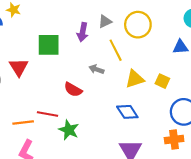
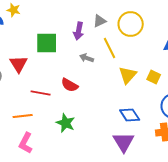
gray arrow: (96, 69) -> (87, 58), moved
yellow triangle: (135, 79) -> (128, 75), turned -30
blue diamond: (127, 112) -> (130, 115), moved
red line: (48, 114) -> (41, 93), moved

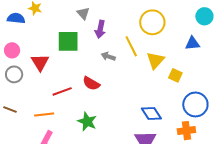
gray triangle: (100, 21) -> (83, 13), moved, turned -48
yellow triangle: (128, 75) -> (155, 60), moved
red line: (41, 93) -> (62, 91), turned -30

